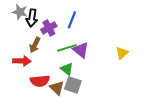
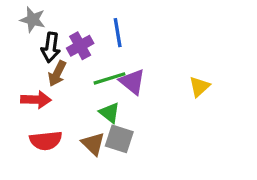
black arrow: (32, 18) -> (51, 47), moved
blue line: (72, 20) -> (118, 33), turned -30
red semicircle: (40, 81) -> (46, 141), moved

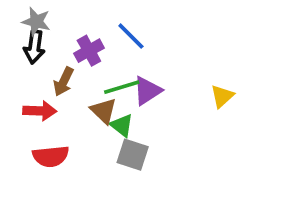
blue line: (118, 33) -> (131, 36), turned -36
black arrow: (51, 47) -> (34, 47), moved
purple triangle: (132, 82) -> (147, 91), turned 48
brown triangle: (93, 144) -> (104, 111), moved

